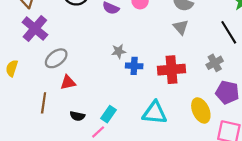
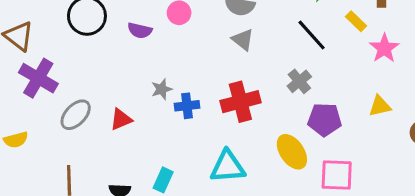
yellow semicircle: (12, 68) -> (16, 140), turned -112
red triangle: (68, 82) -> (121, 119), moved

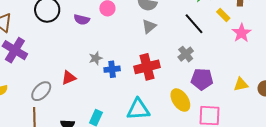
gray triangle: (243, 40) -> (149, 26), turned 42
yellow triangle: (380, 106) -> (241, 84), moved
gray ellipse: (76, 115) -> (41, 91), moved

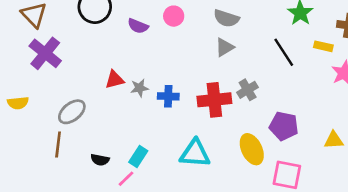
yellow rectangle: (223, 15) -> (323, 46), turned -40
gray cross: (186, 54) -> (248, 90), moved
gray star: (96, 58) -> (139, 88), moved
red triangle: (69, 78) -> (115, 80), moved

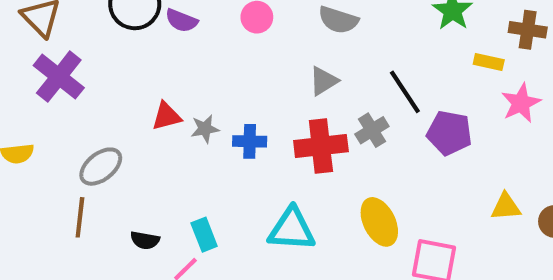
purple semicircle: (138, 26) -> (181, 21), moved
gray triangle: (225, 47) -> (324, 81), moved
black line: (284, 52) -> (405, 92), moved
purple pentagon: (284, 126) -> (449, 133), moved
cyan rectangle: (138, 156) -> (204, 235), turned -54

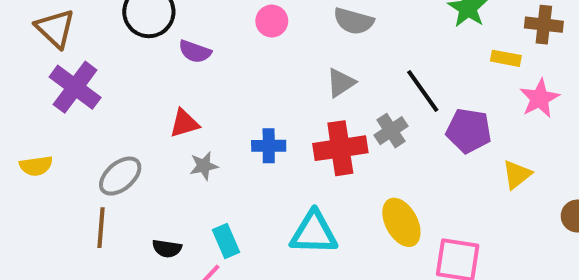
purple semicircle: (181, 21) -> (195, 52), moved
gray star: (205, 129) -> (204, 166), moved
yellow triangle: (506, 207) -> (517, 175), moved, turned -32

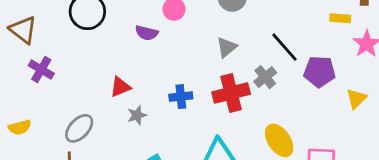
purple semicircle: (195, 52) -> (147, 33), moved
purple cross: (75, 87) -> (41, 70), size x0.7

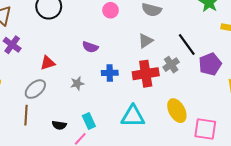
purple semicircle: (147, 33) -> (90, 47), moved
purple pentagon: (320, 72) -> (210, 64), turned -30
red triangle: (120, 87) -> (48, 63), moved

